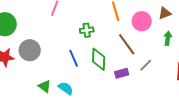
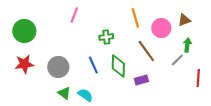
gray circle: (30, 50) -> (58, 67), moved
gray line: (146, 65) -> (177, 60), moved

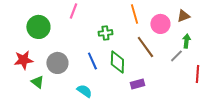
green circle: (24, 31) -> (38, 27), moved
purple rectangle: (141, 80) -> (137, 84), moved
green triangle: (64, 93) -> (37, 82), moved

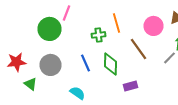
orange line: (134, 14) -> (116, 23), moved
green circle: (38, 27) -> (50, 29), moved

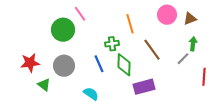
pink line: (66, 13) -> (80, 14), turned -56
pink circle: (154, 26) -> (167, 15), moved
green cross: (98, 35) -> (112, 44), moved
purple rectangle: (130, 86) -> (144, 87), size x1.5

